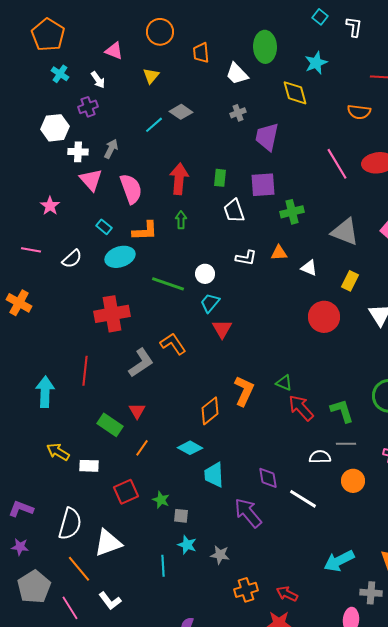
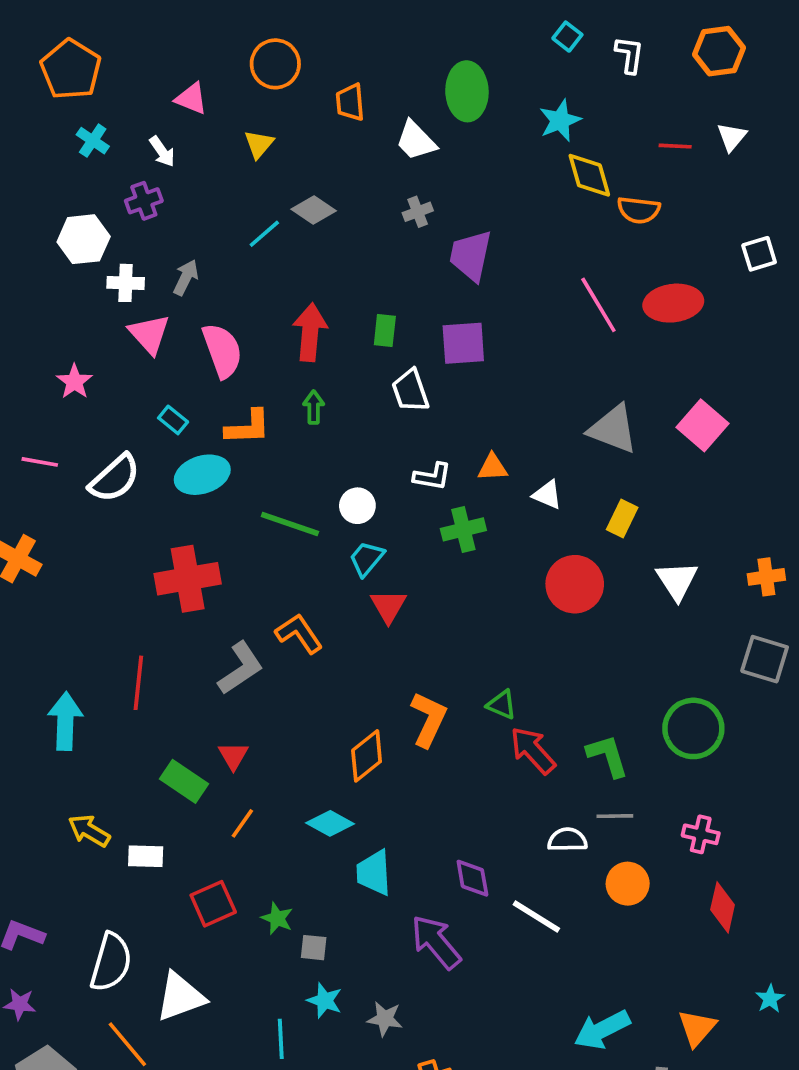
yellow diamond: (295, 93) -> (589, 175), moved
green cross: (292, 212) -> (463, 529), moved
white semicircle: (72, 259) -> (115, 478), size x1.4

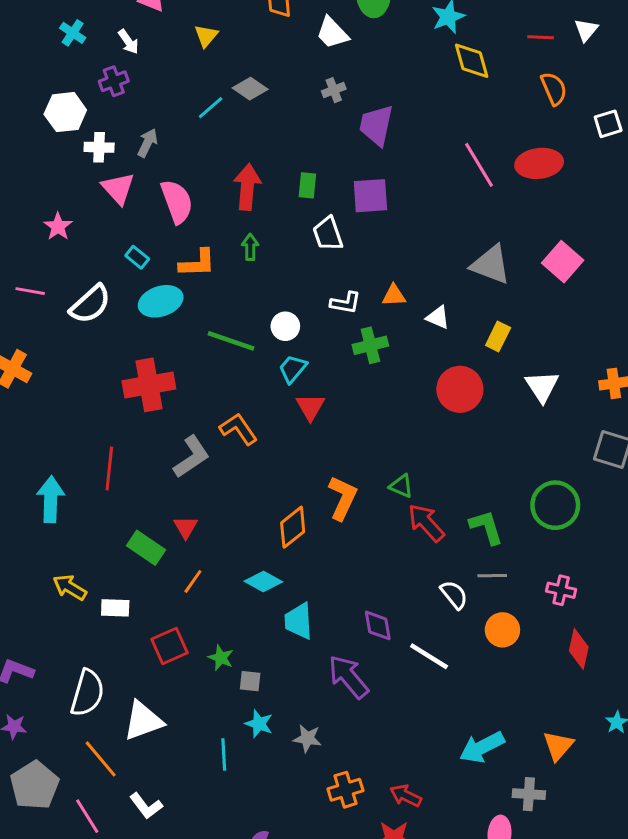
orange semicircle: (639, 210) -> (554, 89), moved, turned -120
white semicircle: (567, 840) -> (454, 595), turned 52

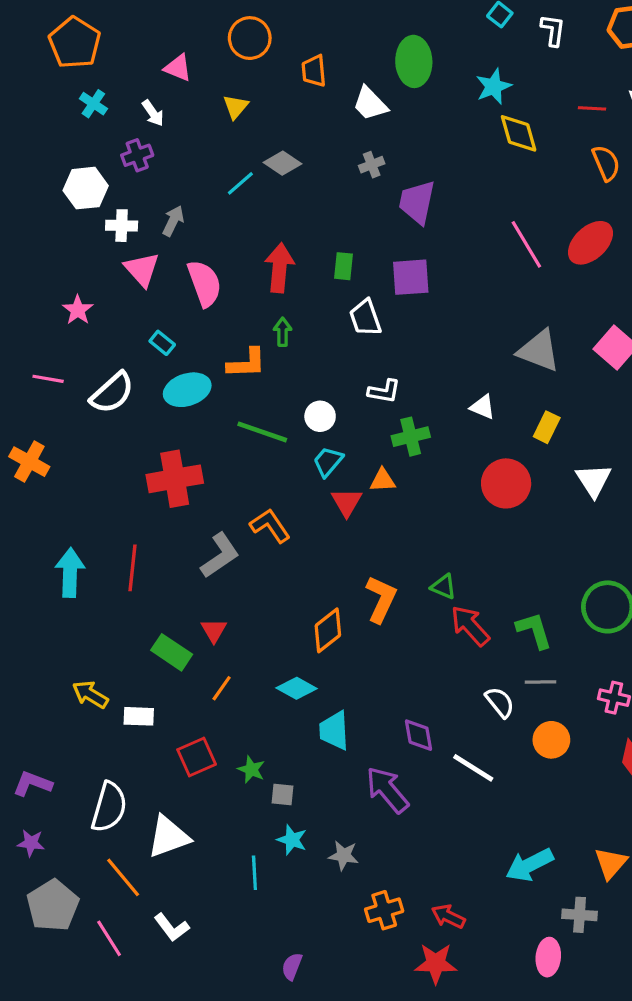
red ellipse: (539, 163) -> (590, 243), turned -36
orange L-shape: (197, 263) -> (247, 363), moved
orange triangle: (394, 295) -> (383, 480), moved
cyan arrow: (51, 499) -> (70, 573), moved

